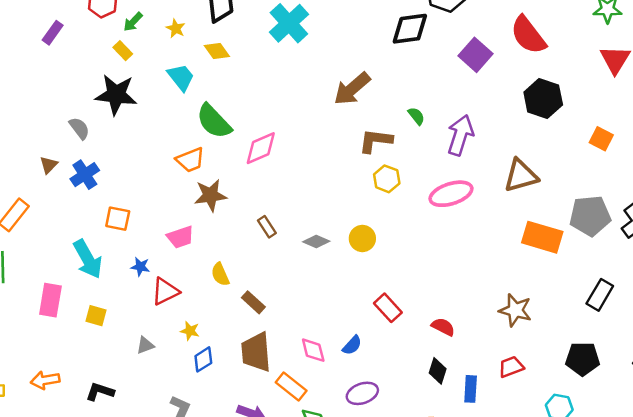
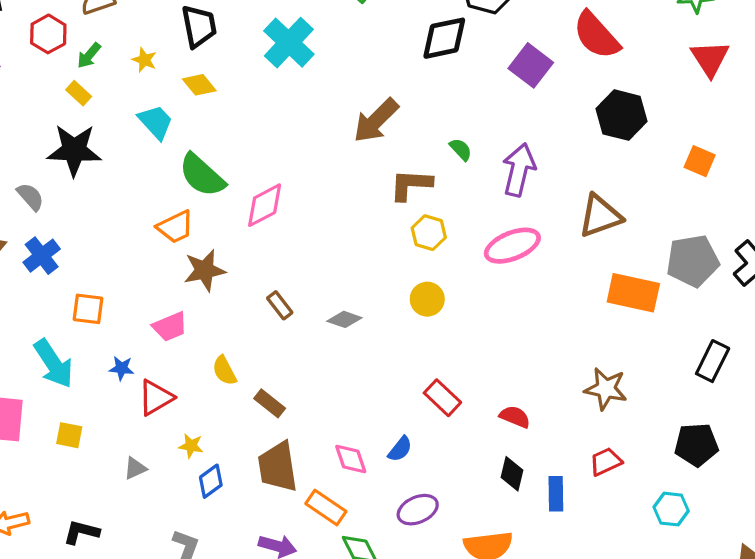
yellow circle: (362, 238) -> (427, 299), moved

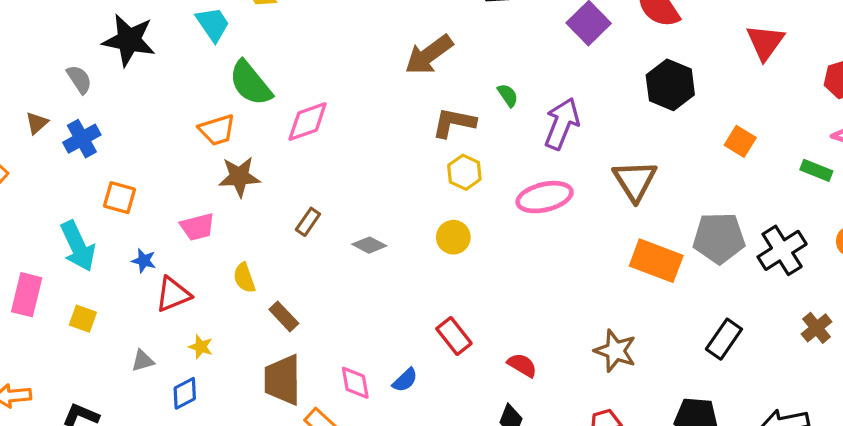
brown triangle: (600, 216) -> (635, 181), turned -51
brown rectangle: (280, 305) -> (308, 222), turned 64
blue diamond: (211, 481) -> (185, 393), moved

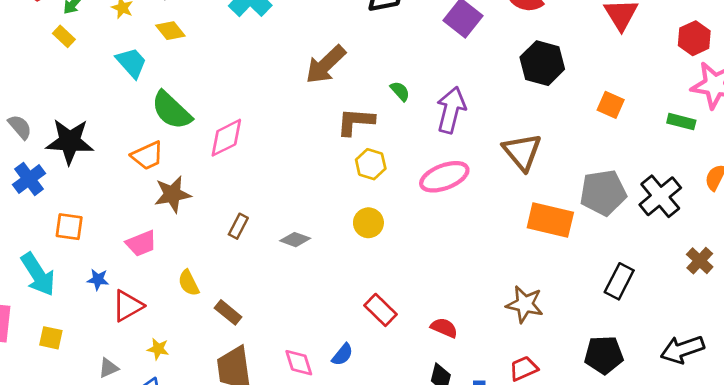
black star: (129, 40) -> (70, 141), moved

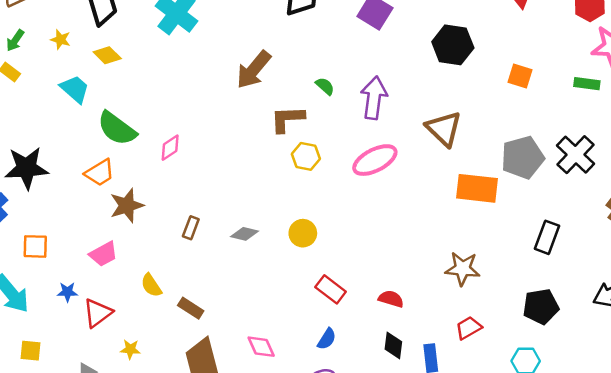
pink diamond: (226, 138) -> (170, 148), size x0.7
yellow circle: (368, 223) -> (303, 233), moved
blue semicircle: (342, 355) -> (327, 339), moved

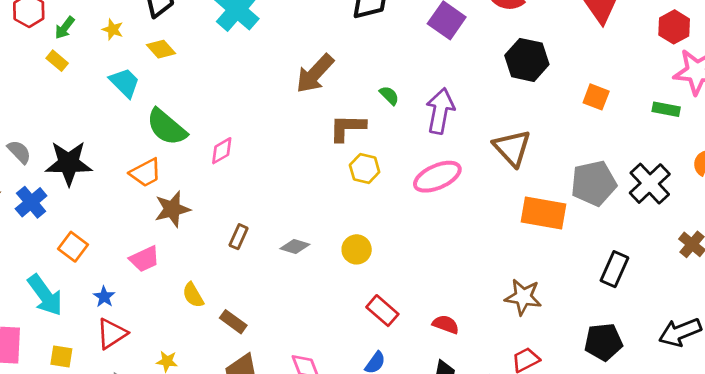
orange square: (35, 246) -> (73, 247), turned 32
blue star: (67, 292) -> (104, 297), turned 30
red triangle: (98, 313) -> (112, 334), moved

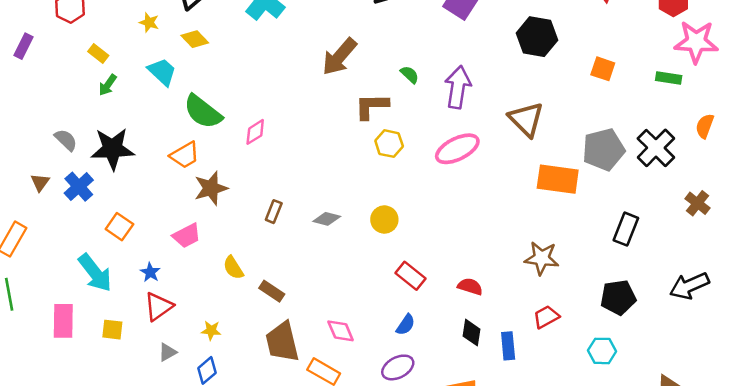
green arrow: (65, 28) -> (108, 85), moved

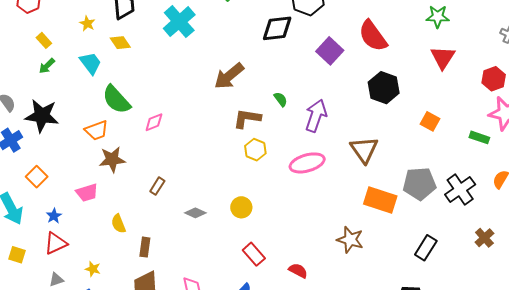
gray diamond: (327, 219) -> (195, 213), moved
brown star: (542, 258) -> (350, 240), moved
brown rectangle: (272, 291) -> (145, 247), turned 54

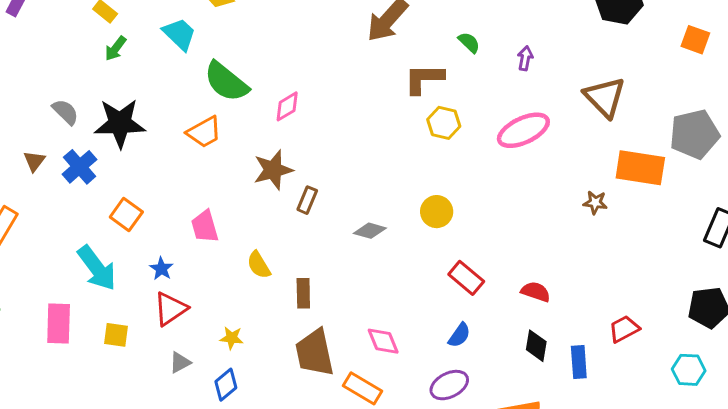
purple arrow: (316, 116) -> (525, 58), size x0.5
brown star: (112, 159) -> (273, 170), moved
pink trapezoid: (87, 193) -> (205, 226), turned 100
brown star: (350, 240) -> (595, 203), moved, size x0.6

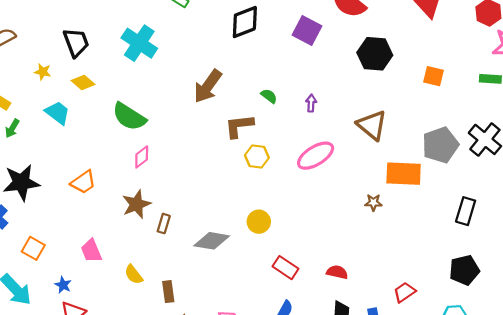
green semicircle: (226, 82) -> (129, 117), moved
gray diamond: (370, 231) -> (212, 241), size x1.5

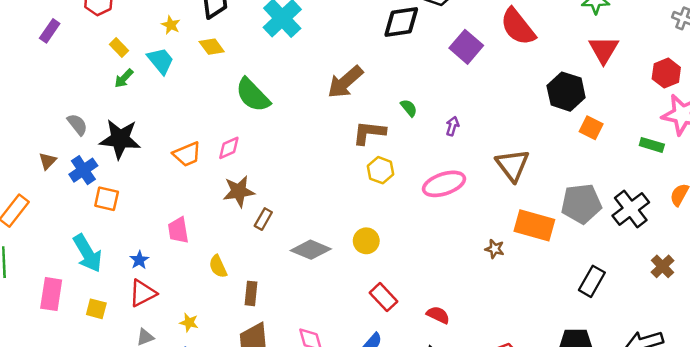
black hexagon: (375, 54) -> (566, 92), moved
cyan trapezoid: (58, 113) -> (161, 61), moved
pink diamond: (142, 157) -> (229, 148), moved
orange square: (33, 248) -> (107, 199), moved, turned -30

